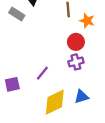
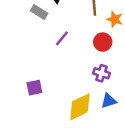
purple cross: (76, 62) -> (102, 73), moved, turned 32
purple line: (42, 73) -> (62, 38), moved

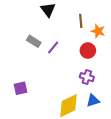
gray rectangle: (39, 12) -> (34, 41), moved
purple square: (34, 88) -> (20, 88), moved

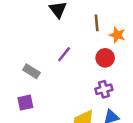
gray rectangle: (34, 41) -> (31, 71), moved
purple cross: (87, 77) -> (104, 89), turned -32

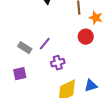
purple line: (64, 54) -> (45, 44), moved
purple cross: (104, 89) -> (58, 63), moved

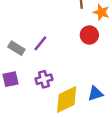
purple cross: (58, 63) -> (44, 79), moved

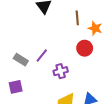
purple cross: (44, 79) -> (61, 71), moved

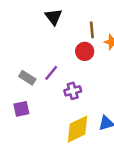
red circle: (85, 48) -> (85, 51), moved

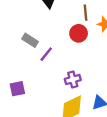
gray rectangle: (27, 78) -> (30, 40), moved
purple cross: (73, 91) -> (73, 80), moved

